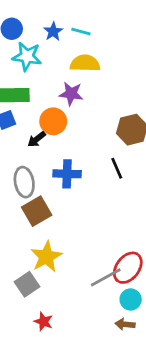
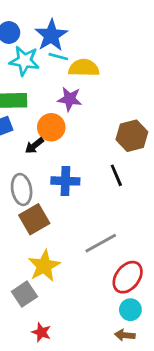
blue star: (53, 32) -> (51, 35), size x1.6
cyan line: (81, 32) -> (58, 57), moved
gray line: (106, 277) -> (101, 243), moved

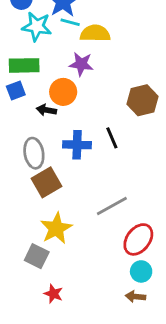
black arrow: (34, 146) -> (46, 110), turned 48
black line: (116, 175) -> (112, 138), moved
gray square: (24, 294) -> (37, 256), turned -30

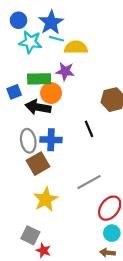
green rectangle: (24, 65) -> (39, 79), moved
black arrow: (46, 110) -> (38, 107), size x1.6
blue cross: (77, 145) -> (51, 140), moved
gray square: (37, 256) -> (30, 235), moved

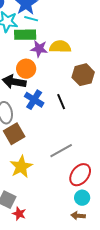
yellow semicircle: (76, 47) -> (60, 47), moved
green rectangle: (39, 79) -> (25, 35), moved
blue cross: (51, 140) -> (34, 100), moved, turned 30

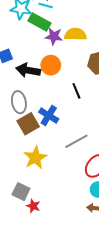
green rectangle: (25, 35) -> (39, 22), turned 30
orange circle: (26, 69) -> (51, 65), moved
blue cross: (34, 100) -> (49, 116), moved

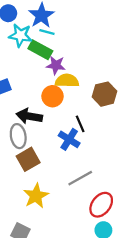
yellow semicircle: (75, 34) -> (67, 81), moved
black arrow: (28, 70) -> (29, 116), moved
blue cross: (49, 116) -> (69, 139), moved

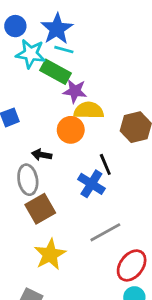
black arrow: (29, 116) -> (42, 155), size x0.6

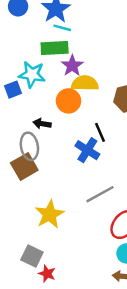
cyan star: (31, 54) -> (32, 74), moved
green rectangle: (55, 72) -> (55, 48), turned -32
purple star: (75, 91) -> (72, 66), turned 30
brown square: (40, 209) -> (24, 166), moved

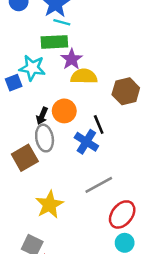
orange circle: (68, 101) -> (64, 111), moved
black arrow: (42, 124) -> (42, 116), turned -77
gray ellipse: (29, 146) -> (45, 138), moved

